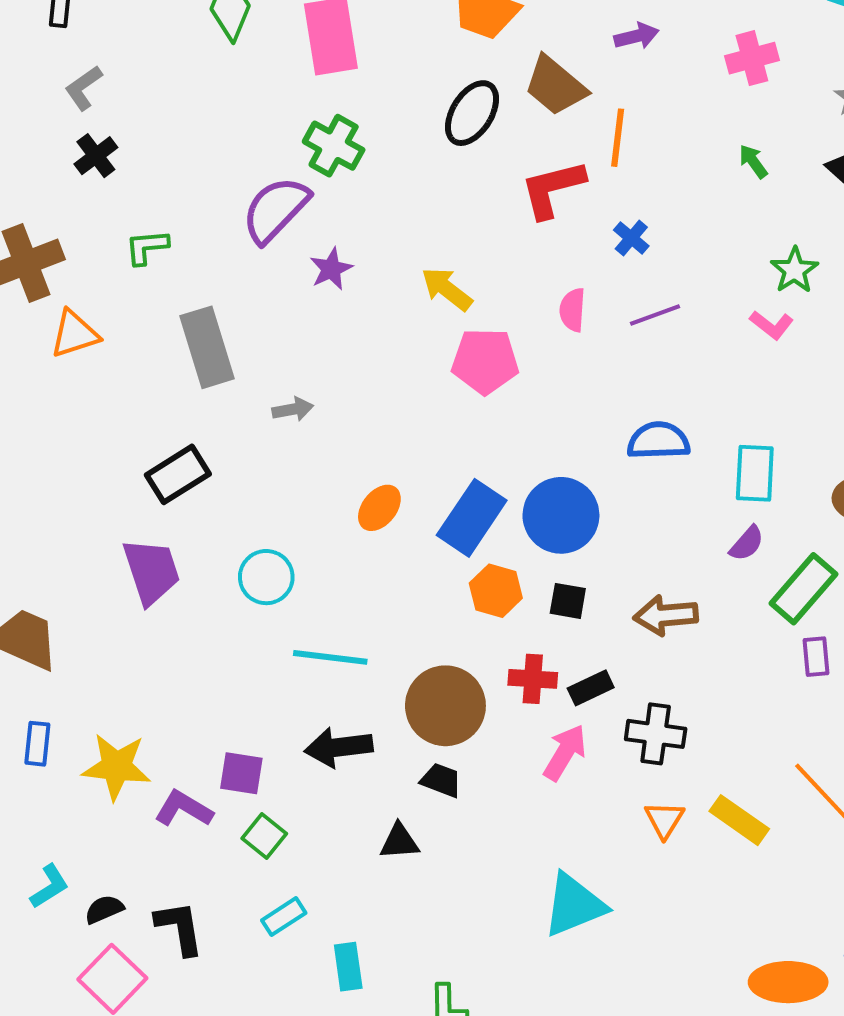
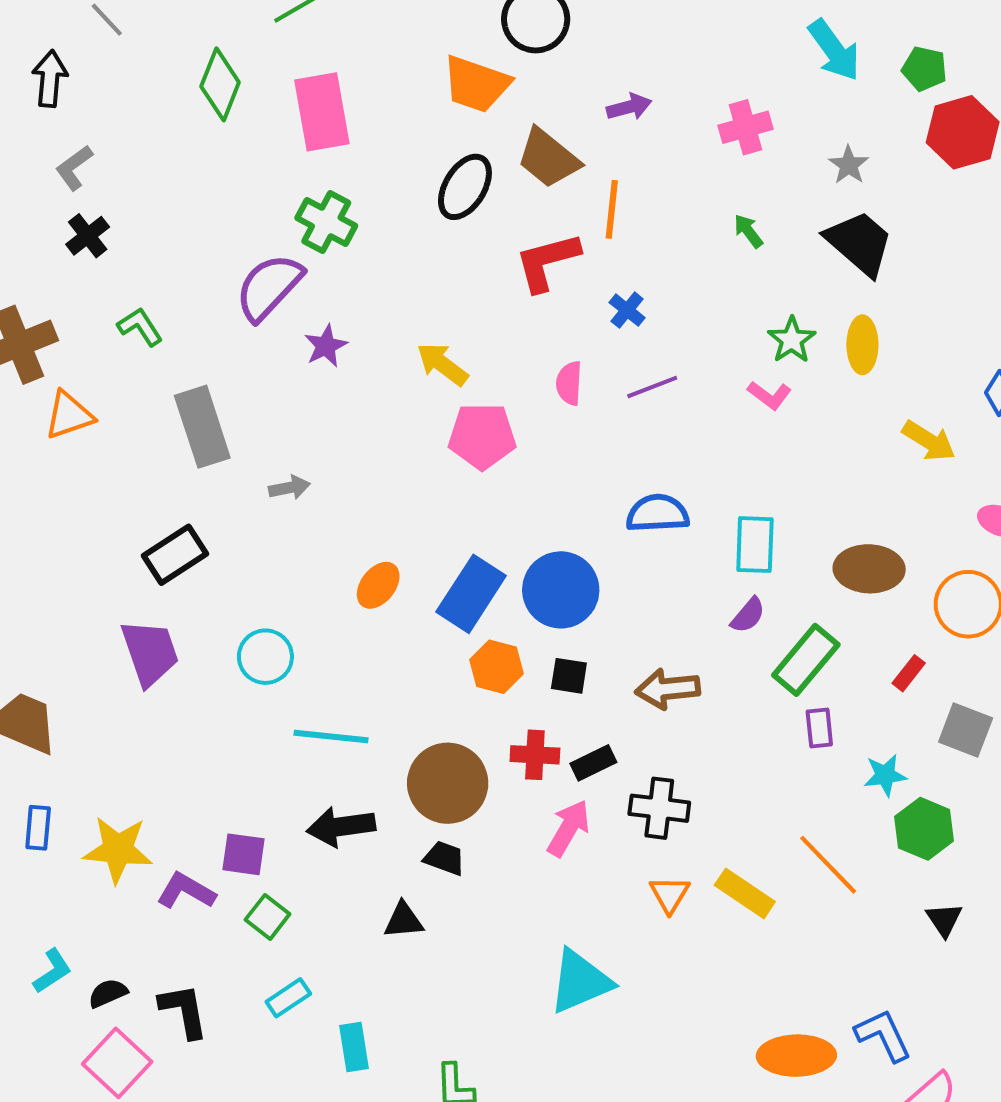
green L-shape: (147, 247) -> (140, 327), turned 63

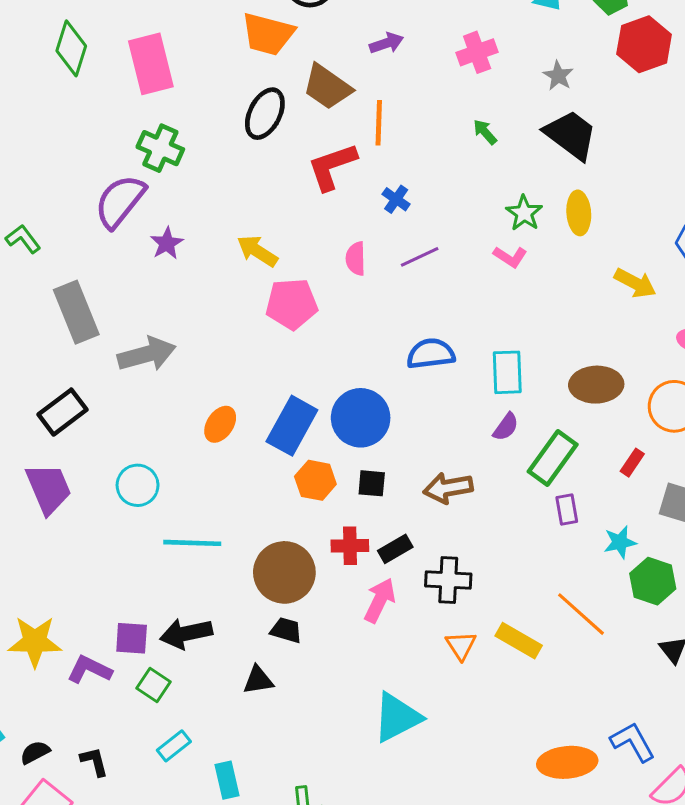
gray arrow: (289, 488) -> (147, 354), size x1.8
black arrow: (341, 827) -> (186, 633), moved
black L-shape: (184, 1011) -> (94, 762), size x0.7

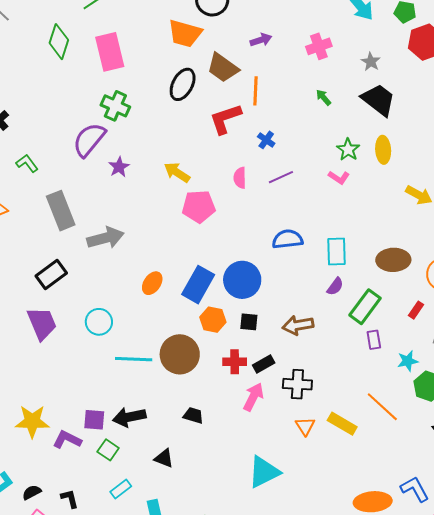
brown circle: (284, 572) -> (180, 354), moved
black triangle: (258, 680) -> (164, 458), moved, turned 30

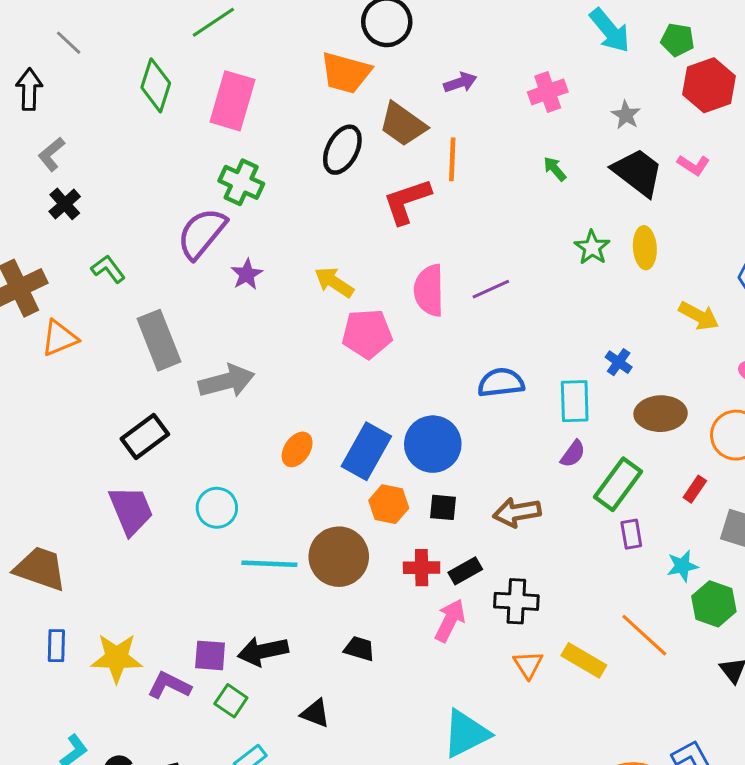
pink rectangle: (110, 52) -> (233, 101), turned 30
blue cross: (266, 140) -> (619, 362), moved
pink L-shape: (339, 177) -> (694, 165), moved
pink semicircle: (240, 178) -> (429, 290), size x1.6

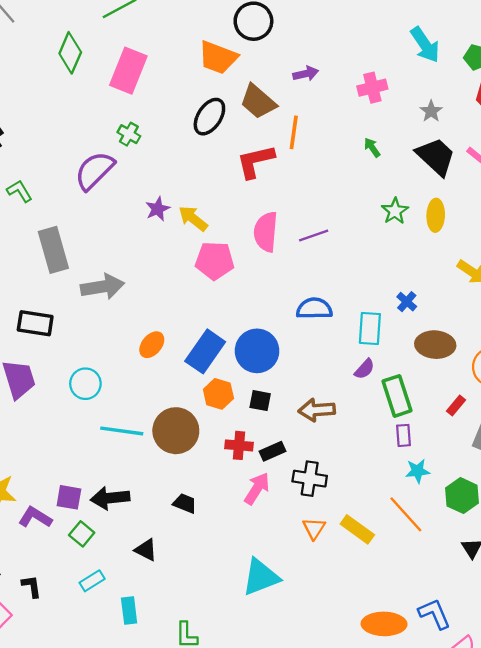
green cross: (241, 182) -> (129, 134), size x0.7
purple star: (247, 274) -> (158, 209), moved
black rectangle: (145, 437) -> (35, 323), turned 40
green rectangle: (618, 484) -> (397, 396), turned -60
cyan star: (682, 566) -> (417, 471), moved

